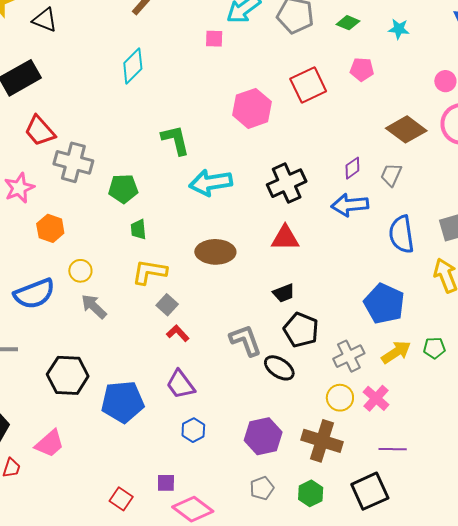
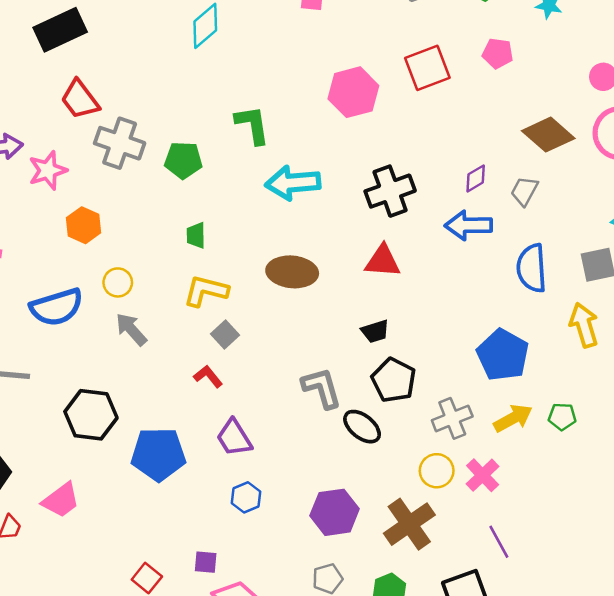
green pentagon: (123, 189) -> (183, 160), moved
red L-shape: (178, 333) -> (208, 376), moved
brown cross: (322, 441) -> (409, 524), turned 33
purple line: (393, 449) -> (499, 542), turned 56

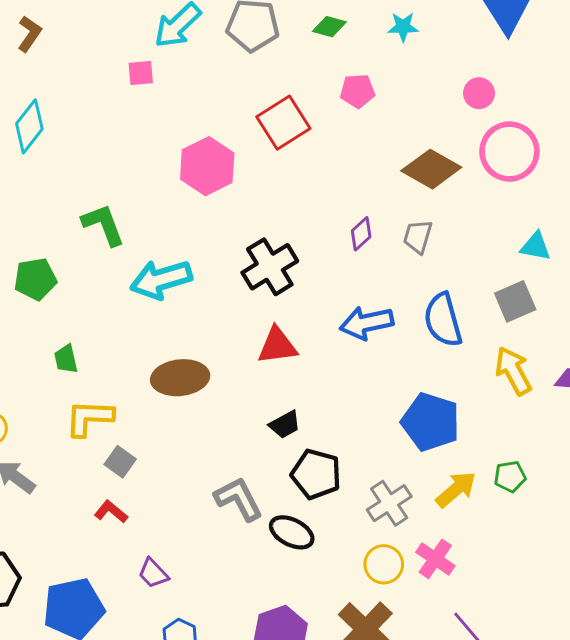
blue arrow: (468, 225) -> (367, 323), moved
purple trapezoid: (234, 438) -> (153, 573), size x0.7

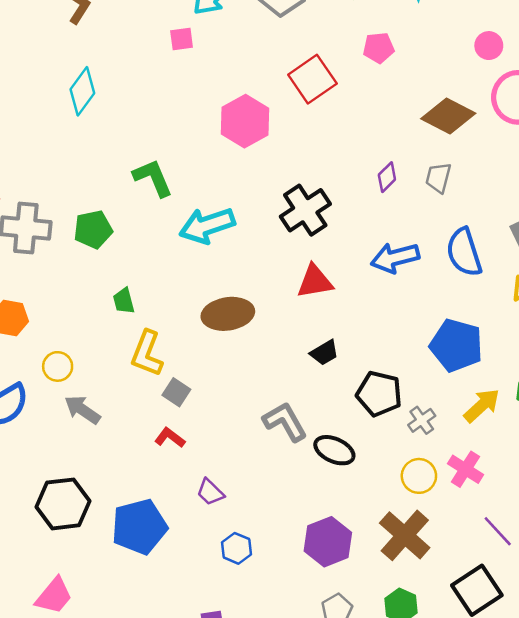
yellow L-shape: (89, 418) -> (147, 353), turned -69
black pentagon: (316, 474) -> (379, 394), moved
gray cross: (389, 503) -> (422, 420), size x0.7

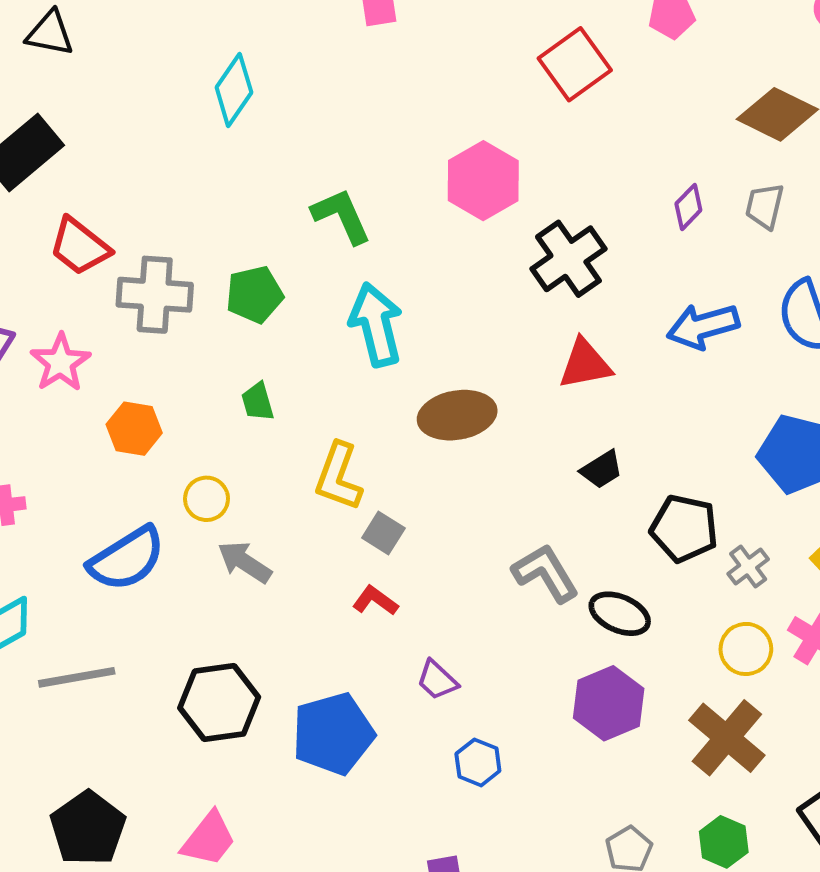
pink hexagon: (245, 121) -> (483, 181), moved
cyan arrow: (207, 225) -> (376, 325), moved, turned 96
green trapezoid: (124, 301) -> (258, 402), moved
purple hexagon: (328, 542) -> (609, 703), moved

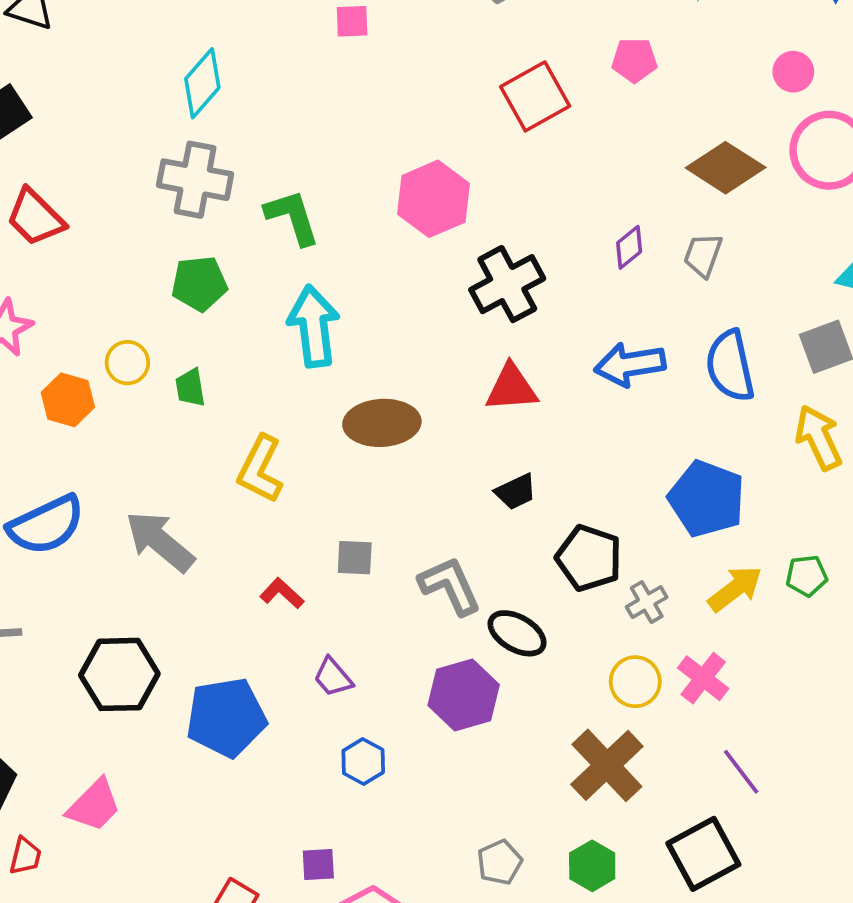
gray cross: (155, 295) -> (195, 180), moved
yellow circle: (207, 499) -> (127, 363), moved
gray square: (383, 533) -> (355, 558), moved, turned -36
gray arrow: (245, 562) -> (160, 541), size x1.4
purple hexagon: (609, 703) -> (464, 695), moved

